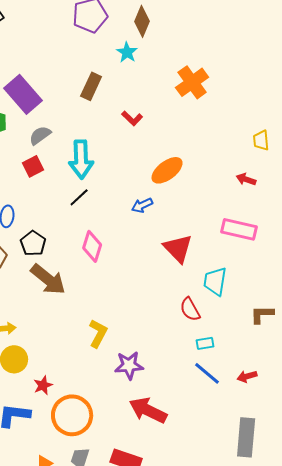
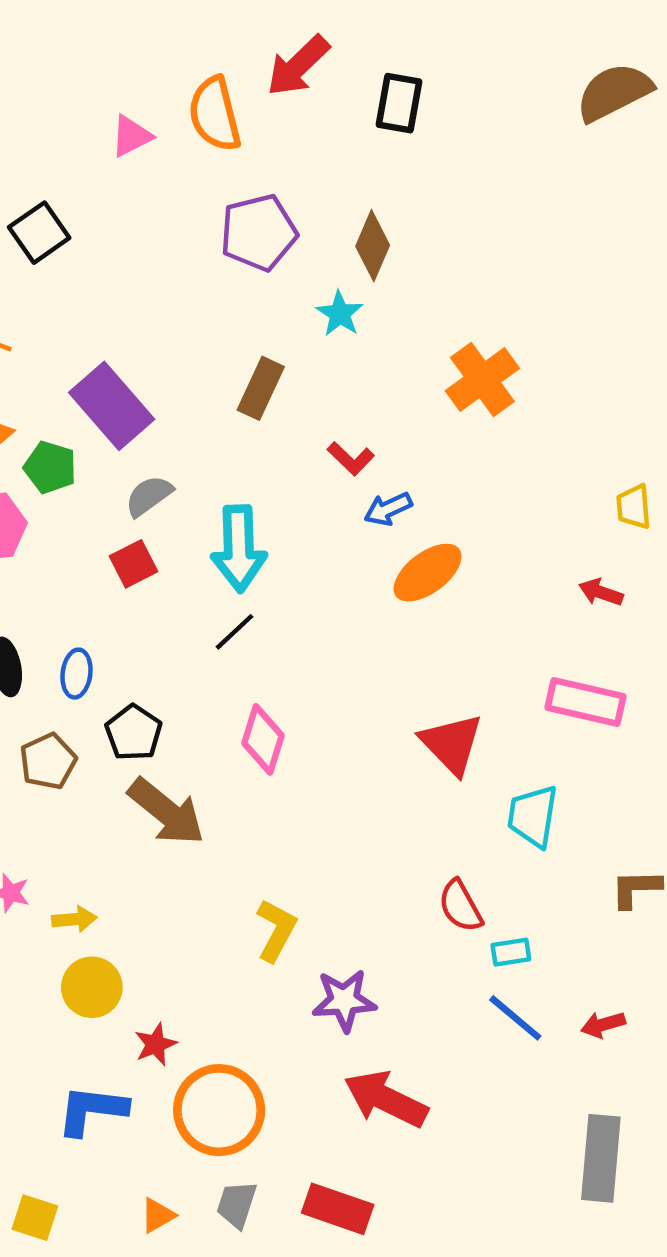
blue arrow: (142, 205) -> (388, 509), moved
red semicircle: (190, 309) -> (460, 906), moved

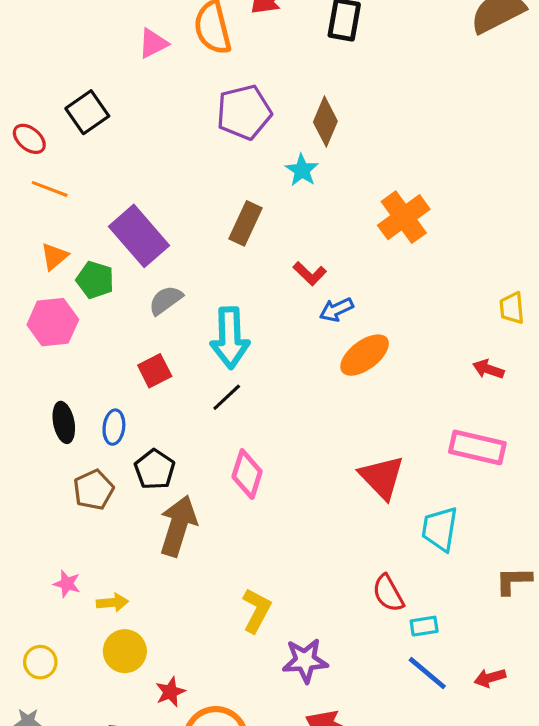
red square: (134, 564) -> (155, 371), moved
brown arrow: (166, 812) -> (178, 526), turned -112

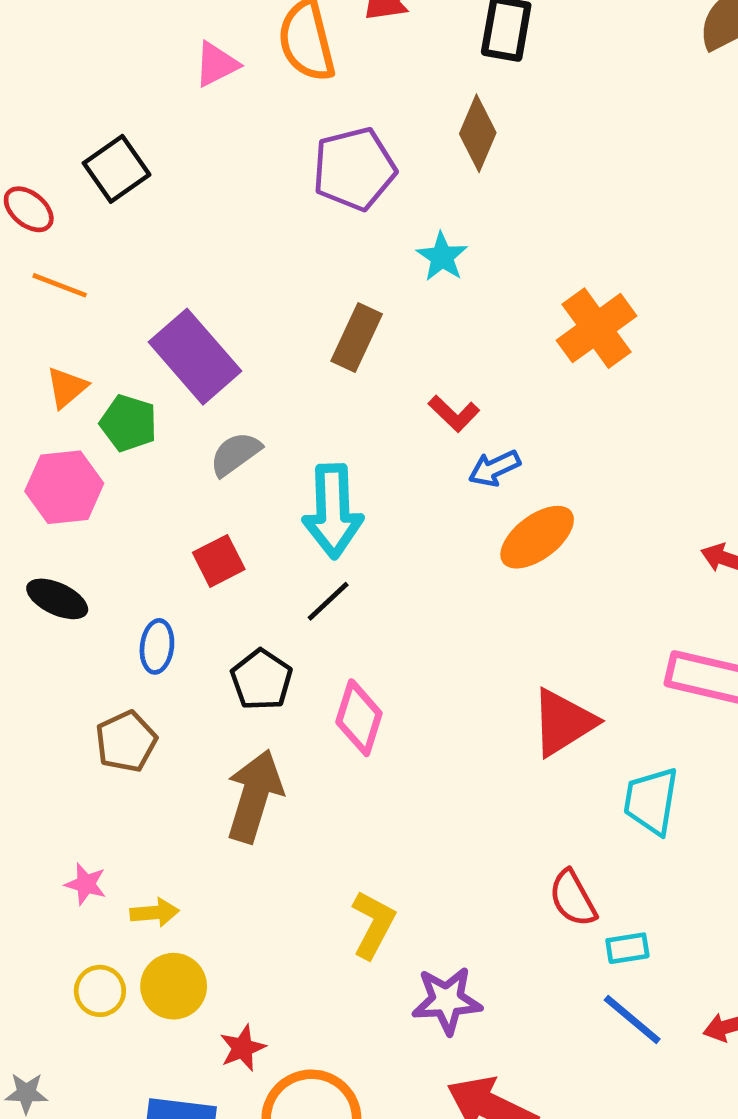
brown diamond: (325, 122) -> (478, 133), moved
black ellipse: (64, 422) -> (57, 599), moved, turned -54
black pentagon: (155, 469) -> (262, 680), moved
red triangle: (382, 477) -> (563, 722), turned 42
yellow circle: (40, 662) -> (100, 991), moved

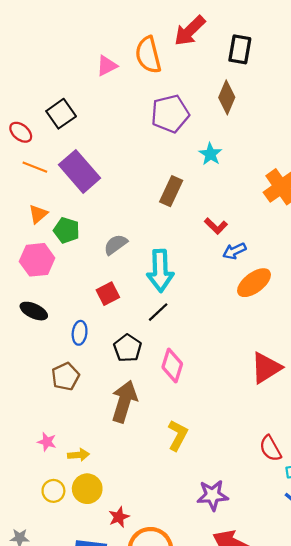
purple rectangle: (195, 357) -> (80, 171), moved
yellow L-shape: (373, 924) -> (178, 435), moved

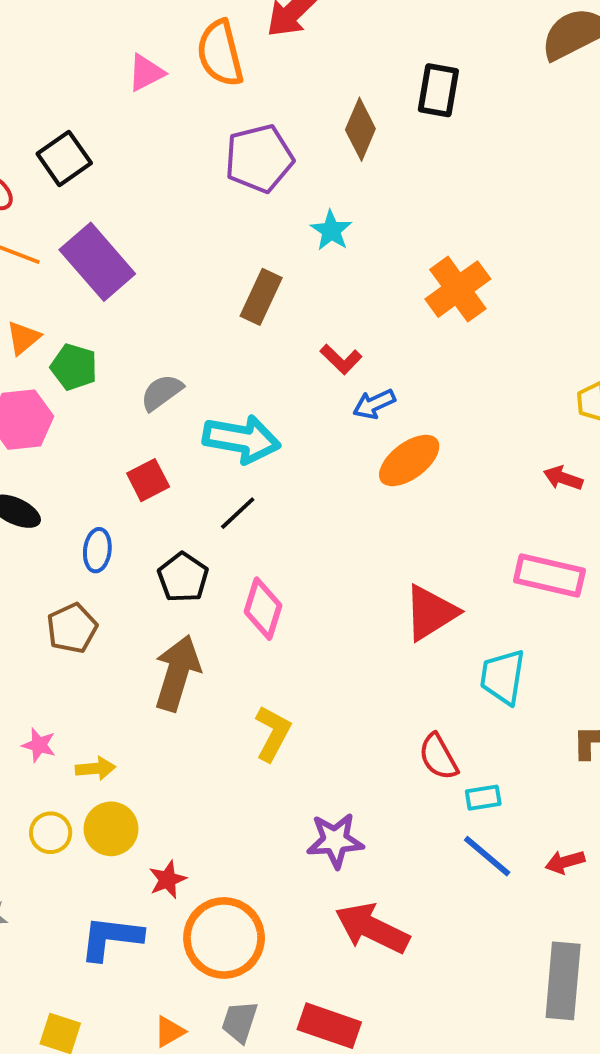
black rectangle: (240, 49) -> (438, 90), moved
cyan arrow: (160, 271) -> (242, 439), turned -78

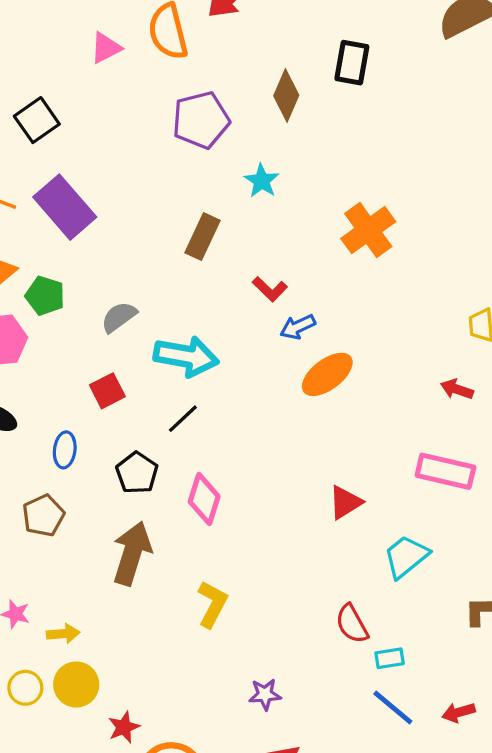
red triangle: (431, 613) -> (345, 502), size x0.7
cyan trapezoid: (503, 677) -> (406, 557), turned 42
purple star: (335, 841) -> (265, 694), size x0.7

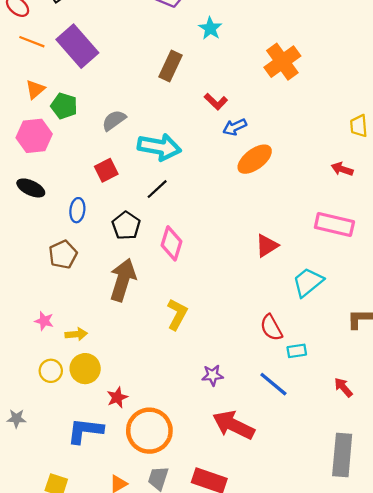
blue line: (393, 707) -> (273, 384), moved
red arrow: (459, 712) -> (343, 387), turned 65

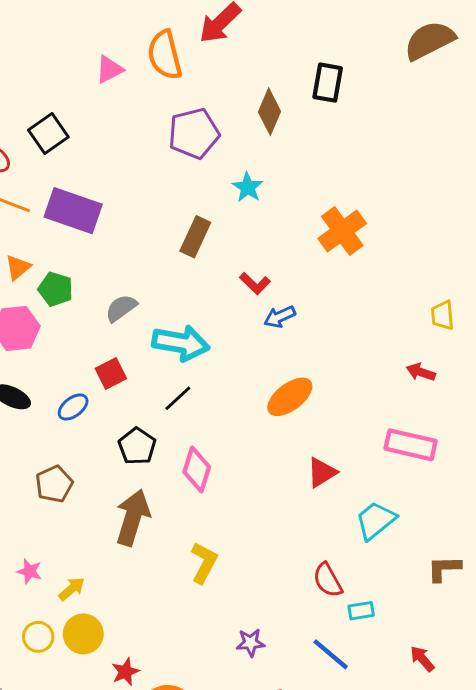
purple rectangle: (77, 46) -> (73, 211), turned -30
orange ellipse: (255, 159) -> (290, 397), moved
blue ellipse: (77, 210) -> (73, 407), moved, turned 45
yellow arrow: (76, 334) -> (72, 589), turned -35

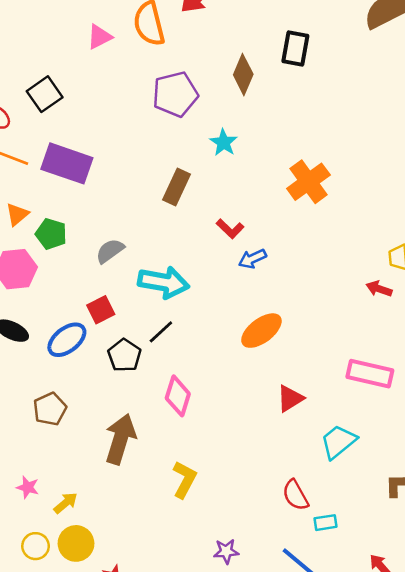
red arrow: (421, 372) -> (379, 289), moved
blue ellipse: (73, 407) -> (67, 340), size x1.4
black pentagon: (137, 446) -> (124, 355), moved

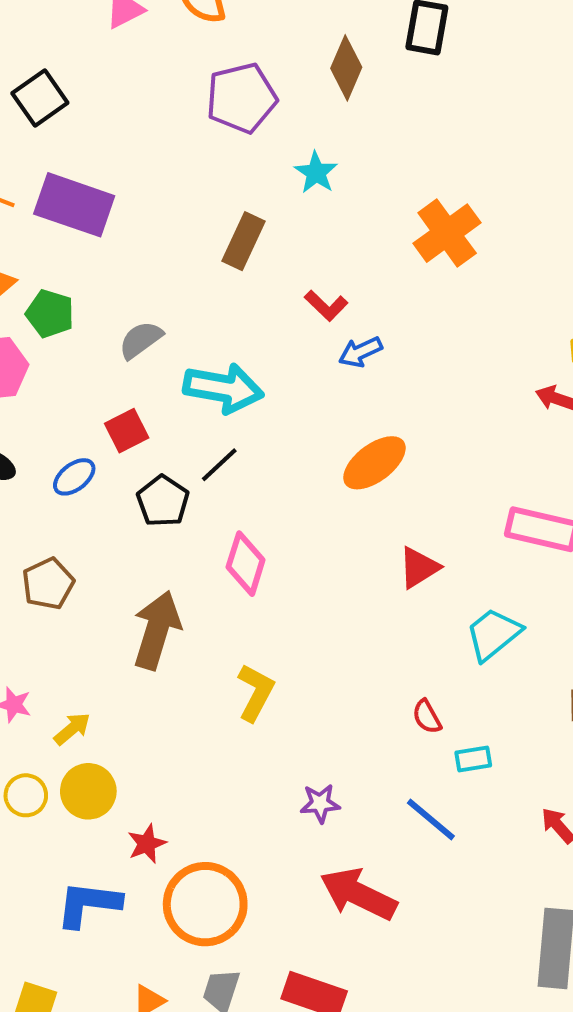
blue ellipse: (67, 340) -> (74, 477), size x0.7
red semicircle: (295, 495) -> (427, 717), size x0.7

